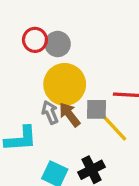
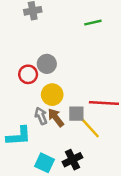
red circle: (35, 40) -> (28, 74), moved
yellow circle: (65, 84) -> (52, 95), size x0.7

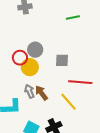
yellow circle: (52, 95) -> (30, 67), moved
gray square: (76, 114) -> (62, 60), moved

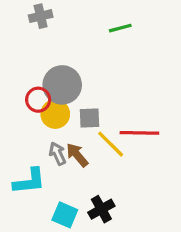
gray circle: (35, 50) -> (62, 85), size x1.5
gray square: (62, 60) -> (89, 118), moved
yellow line: (68, 102) -> (111, 144), moved

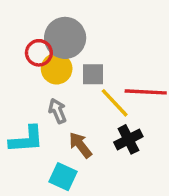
brown arrow: (77, 155) -> (80, 145), moved
black cross: (101, 209) -> (128, 139), moved

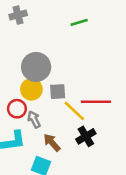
red circle: (39, 53) -> (17, 109), moved

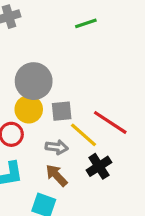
red line: (96, 102) -> (110, 122), turned 36
gray arrow: (34, 119) -> (57, 147), moved, turned 126

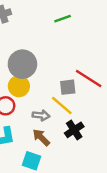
gray square: (62, 111) -> (68, 87), moved
red line: (110, 122) -> (89, 78), moved

